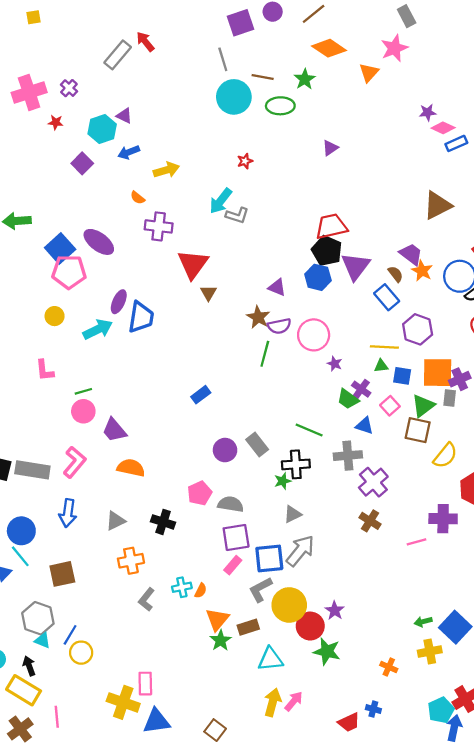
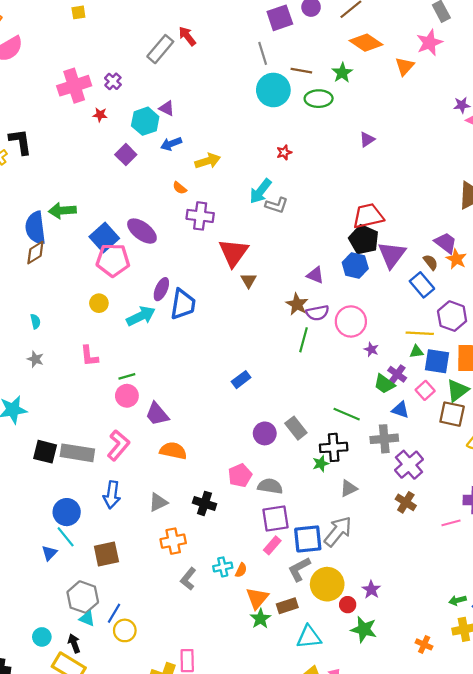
blue square: (402, 376) -> (437, 361), size x1.4
gray triangle: (293, 514) -> (349, 488), moved
red circle: (310, 626) -> (348, 605), size x0.6

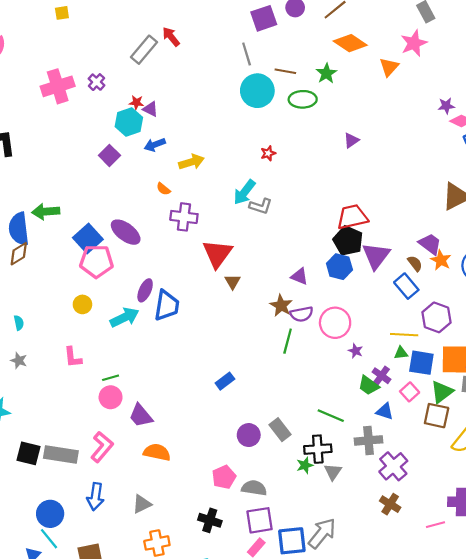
red star: (100, 115) -> (136, 103), moved
gray triangle: (349, 488) -> (333, 472), moved, turned -30
black cross: (204, 503) -> (210, 520), moved

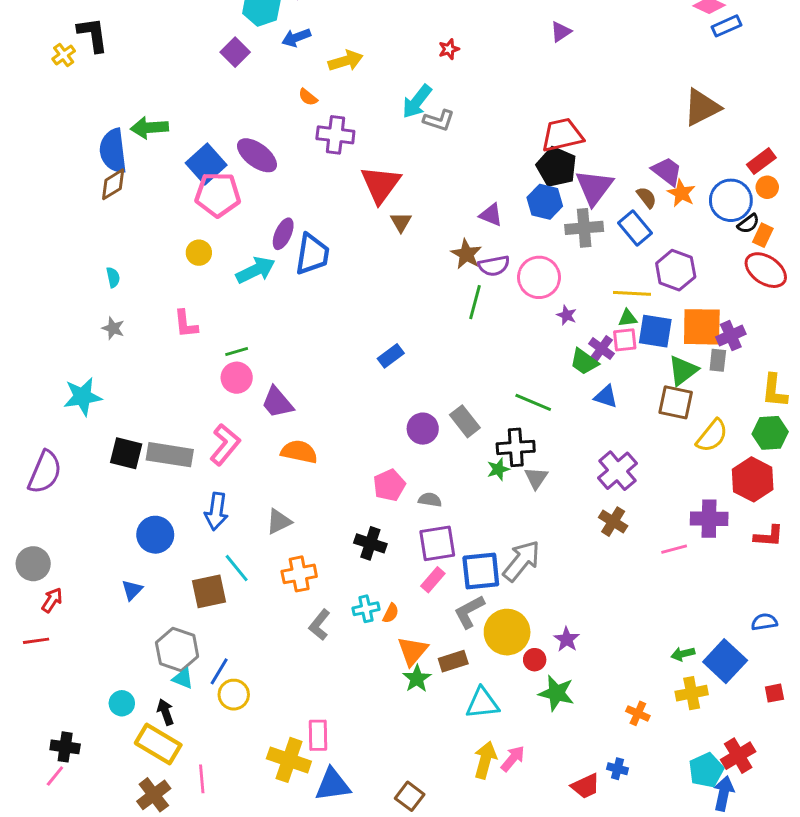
pink square: (410, 392) -> (625, 340), moved, turned 36
gray cross: (369, 440) -> (584, 228), moved
gray semicircle: (254, 488) -> (430, 500), size x0.7
cyan line: (49, 539) -> (237, 568), moved

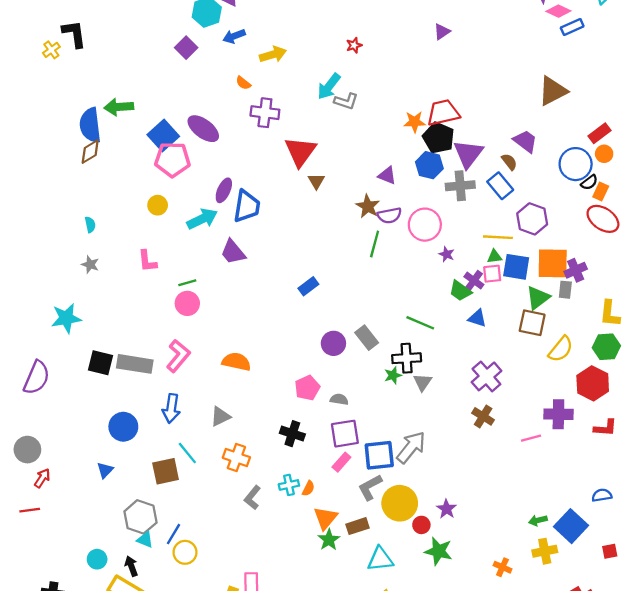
orange star: (681, 193) -> (415, 122), moved, turned -30
purple trapezoid: (277, 402) -> (233, 252), moved
orange cross: (299, 574) -> (236, 458), turned 30

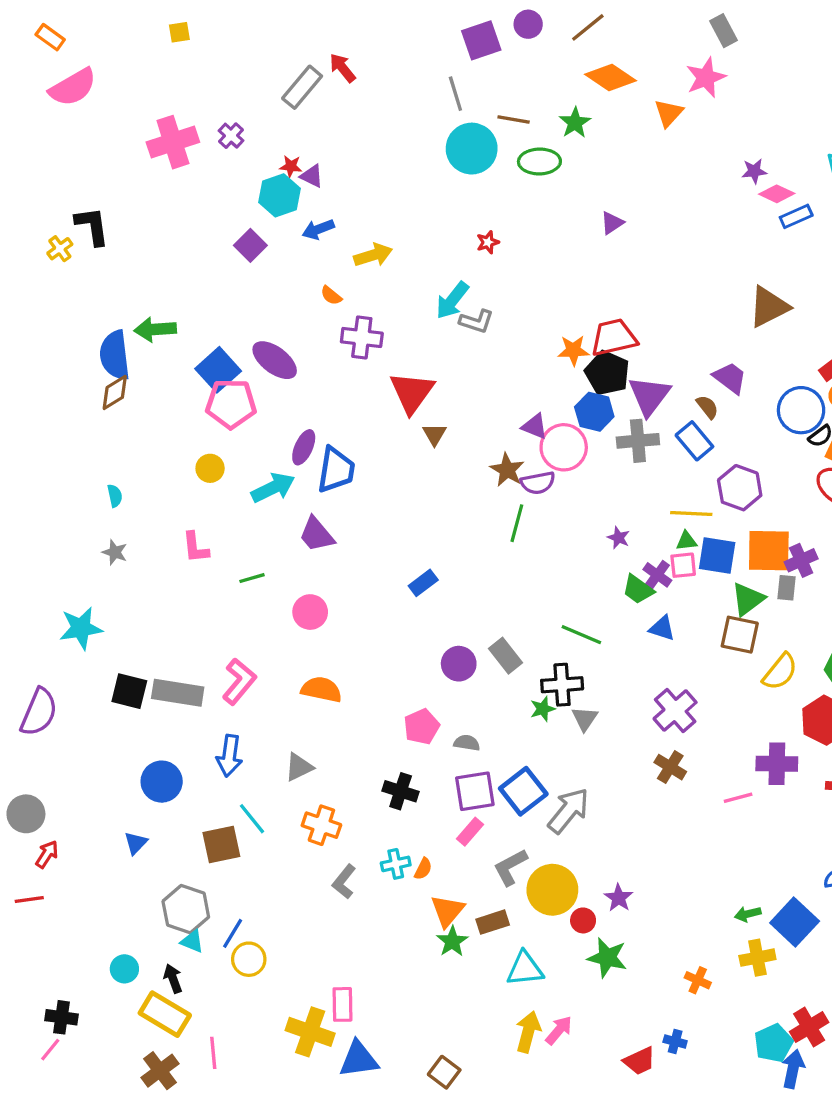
pink circle: (425, 225) -> (564, 447), moved
pink circle: (187, 303) -> (310, 612), moved
blue square: (379, 455) -> (523, 791), moved, turned -32

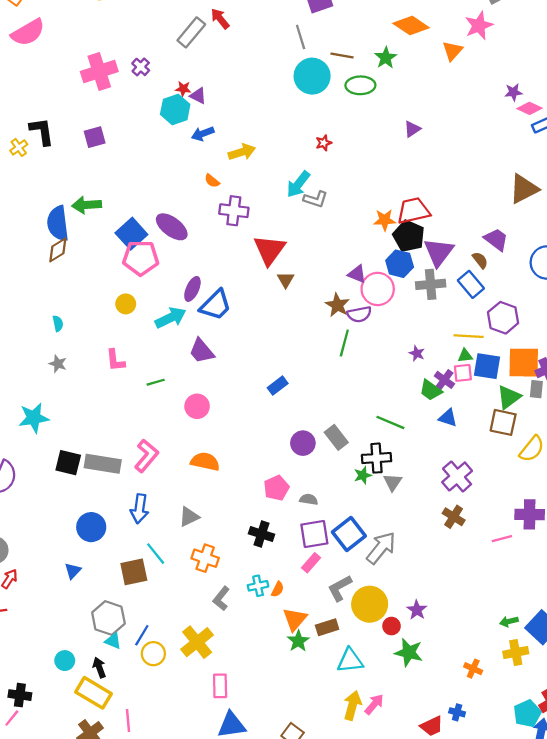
purple square: (250, 245) -> (95, 137), moved, turned 30
blue trapezoid: (336, 470) -> (215, 305), turned 36
yellow cross: (310, 1032) -> (197, 642), moved, turned 32

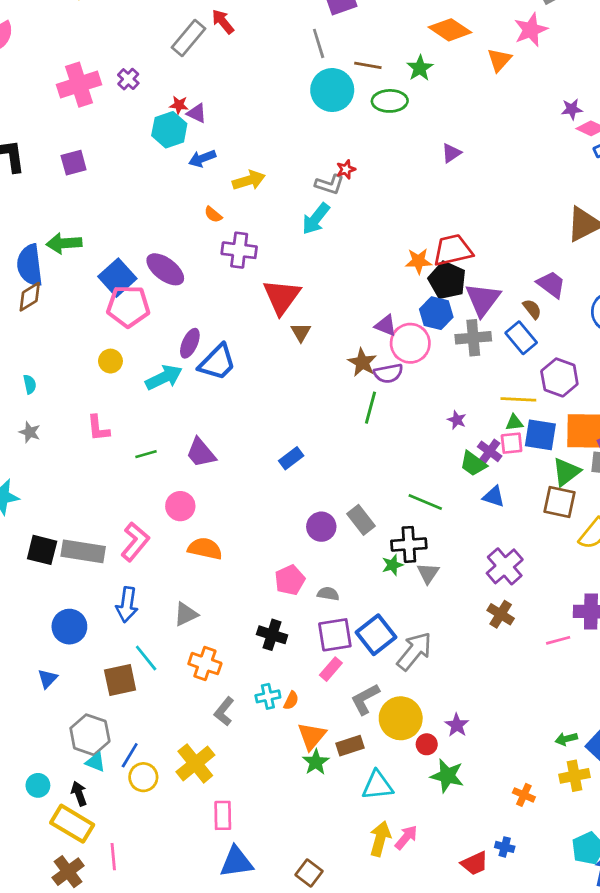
gray L-shape: (316, 199) -> (329, 184), moved
purple trapezoid: (202, 351) -> (201, 453), moved
pink circle: (197, 406) -> (180, 506), moved

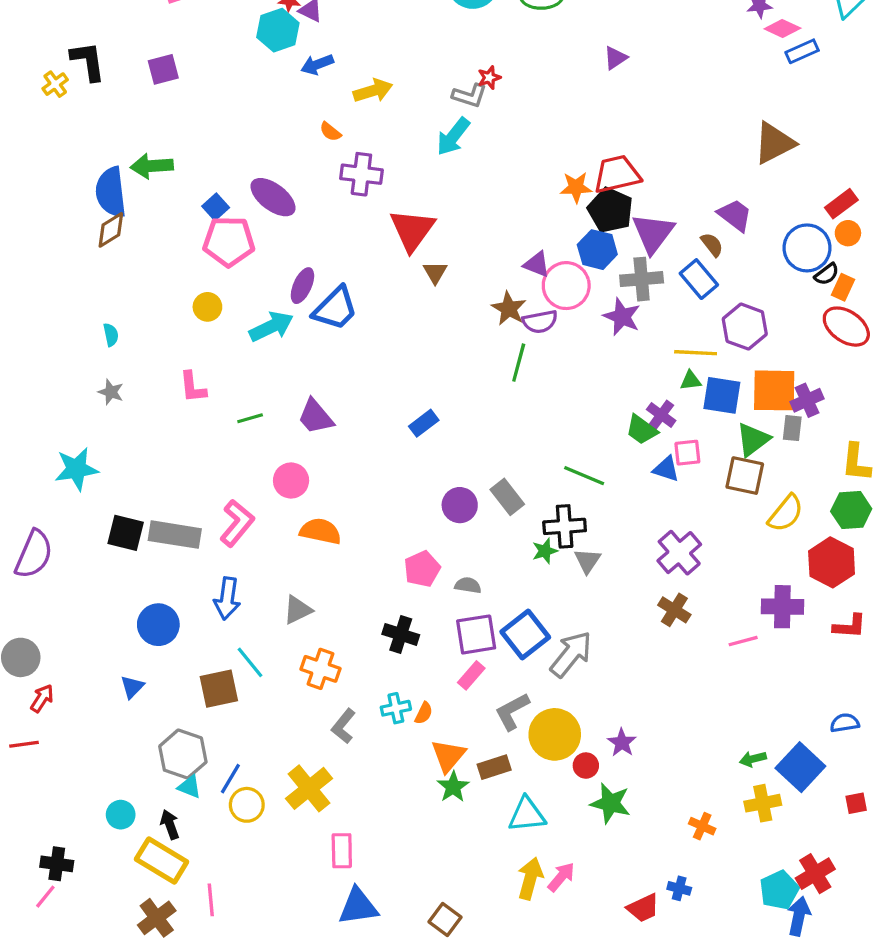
blue square: (117, 278) -> (216, 207), size x0.6
purple star: (457, 420) -> (622, 317), moved, size x1.6
pink square: (512, 443) -> (687, 453), moved

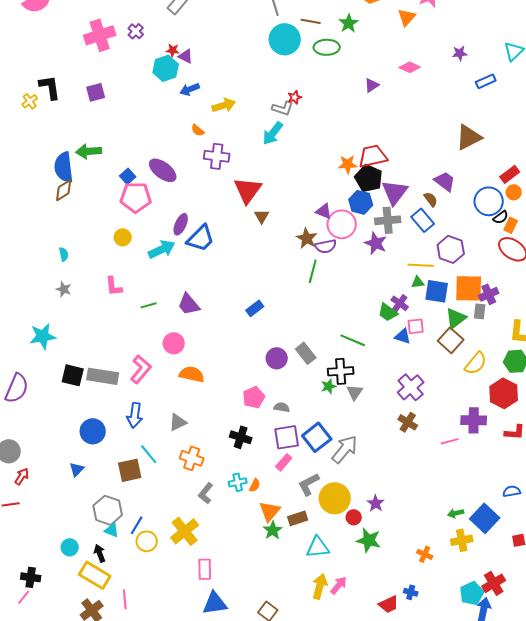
pink diamond: (782, 28) -> (410, 67), moved
brown square: (745, 476) -> (451, 340), turned 30

